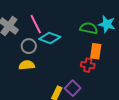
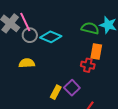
pink line: (36, 24) -> (25, 22), moved
gray circle: (29, 46) -> (30, 35), moved

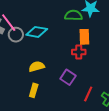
yellow semicircle: (27, 63) -> (37, 66), moved
yellow rectangle: (56, 92) -> (34, 90), moved

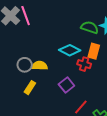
cyan diamond: (37, 32) -> (70, 50), moved
gray circle: (16, 35) -> (25, 65), moved

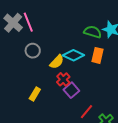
red cross: (84, 64) -> (63, 79), moved, turned 32
gray circle: (25, 65) -> (33, 51), moved
yellow semicircle: (40, 66) -> (57, 62), moved, turned 133

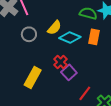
yellow semicircle: (57, 62) -> (54, 28), moved
yellow rectangle: (35, 94) -> (33, 78), size x1.5

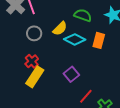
green semicircle: (88, 13) -> (83, 15), moved
red cross: (61, 62) -> (32, 61), moved

